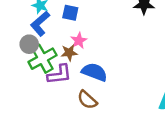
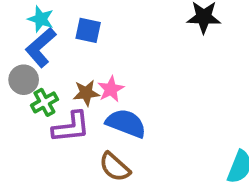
pink star: (79, 41) -> (111, 89), moved
green cross: (42, 59) -> (44, 102), size x0.6

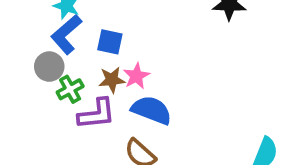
blue square: (88, 30) -> (110, 42), moved

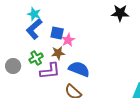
gray circle: (49, 67) -> (13, 66), moved
pink star: (136, 76) -> (68, 40), moved

